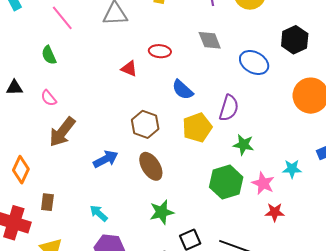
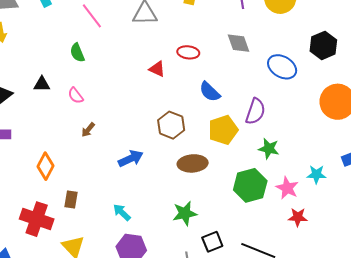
brown arrow: (62, 132) -> (88, 130), size x0.5
brown ellipse: (151, 166) -> (193, 163), moved, turned -64

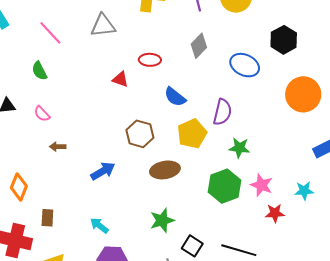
gray diamond: (238, 43) -> (199, 46), turned 70
brown arrow: (88, 130) -> (58, 147), turned 56
cyan star: (316, 174) -> (304, 191), moved
black square: (212, 242) -> (192, 246), turned -30

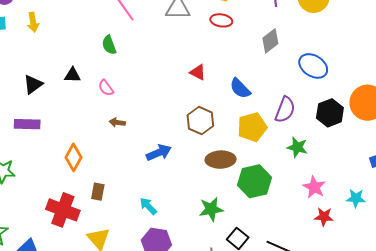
black hexagon: (284, 40) -> (330, 113), moved
red ellipse: (150, 60) -> (221, 20), moved
red triangle: (120, 79) -> (198, 72), moved
green hexagon: (224, 186) -> (255, 181), moved

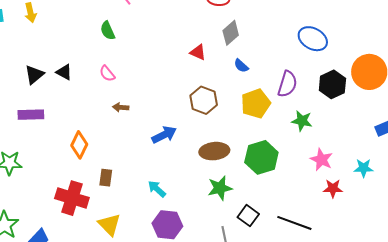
gray diamond: (270, 41) -> (231, 33), moved
black triangle: (72, 75) -> (64, 72), moved, turned 30
blue semicircle: (240, 88) -> (241, 66), size x0.7
brown ellipse: (221, 160) -> (214, 151), moved

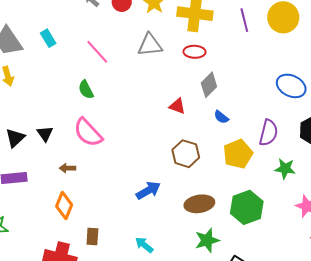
black triangle: (64, 72) -> (45, 134), turned 30
pink semicircle: (107, 74) -> (88, 133), size x1.8
brown arrow: (121, 107) -> (67, 168), moved

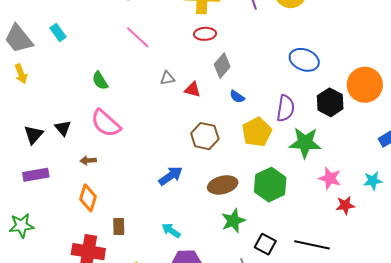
gray triangle: (150, 45) -> (167, 78), moved, size x0.6
pink line: (97, 52) -> (138, 37), moved
green star: (285, 169) -> (305, 143), size x1.5

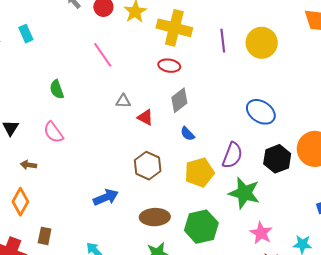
pink semicircle: (106, 123) -> (53, 132), size x0.7

